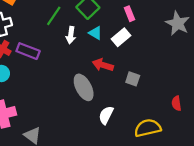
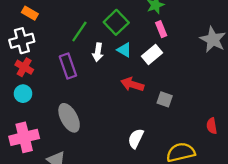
purple rectangle: (28, 51) -> (68, 66), moved, turned 50
gray ellipse: (84, 87) -> (69, 118), moved

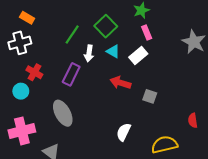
purple rectangle: (68, 66) -> (71, 74), moved, turned 45
red cross: (24, 67) -> (34, 72), moved

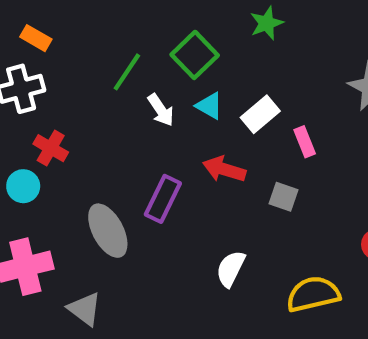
pink rectangle: (147, 32) -> (305, 142), moved
white arrow: (89, 53) -> (161, 110), turned -42
purple rectangle: (71, 74) -> (163, 199), moved

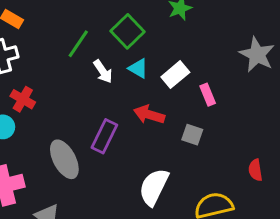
white semicircle: (231, 269) -> (154, 187), size x1.4

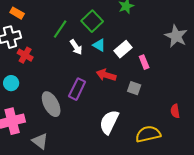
red cross: (23, 99) -> (25, 55), moved

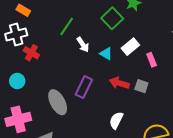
green square: (92, 21) -> (112, 18), moved
cyan triangle: (99, 45) -> (106, 54), moved
red arrow: (106, 75) -> (119, 83), moved
white semicircle: (109, 122) -> (116, 120), size x0.7

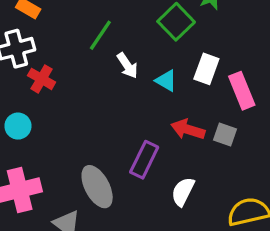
white rectangle: (130, 47) -> (206, 69), turned -30
pink rectangle: (152, 60) -> (242, 91), size x1.5
purple rectangle: (84, 87) -> (144, 160), moved
gray ellipse: (58, 102) -> (97, 187), moved

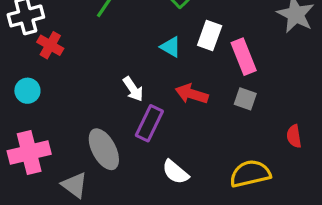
white arrow: (127, 65) -> (133, 89), moved
gray square: (225, 134) -> (245, 99), moved
white semicircle: (183, 192) -> (175, 172), moved, turned -76

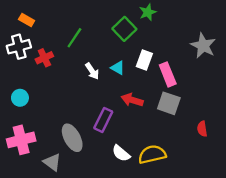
red cross: (50, 45) -> (44, 58), moved, turned 35
white arrow: (133, 89) -> (92, 71), moved
gray square: (245, 99) -> (169, 103), size x1.5
yellow semicircle: (250, 174) -> (152, 154), moved

